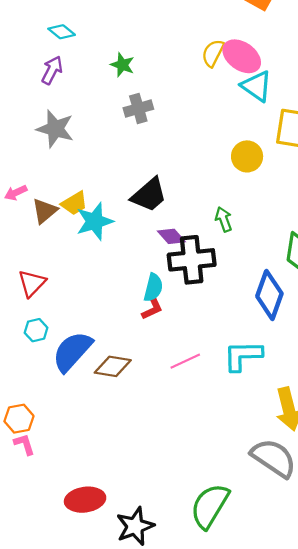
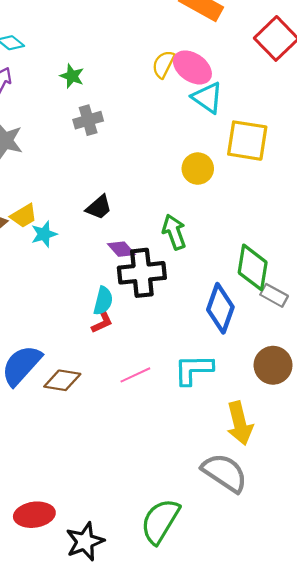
black trapezoid: (149, 195) -> (99, 207), size x0.7
green arrow: (224, 219) -> (174, 232), size x1.4
cyan star: (95, 221) -> (44, 234), size x0.7

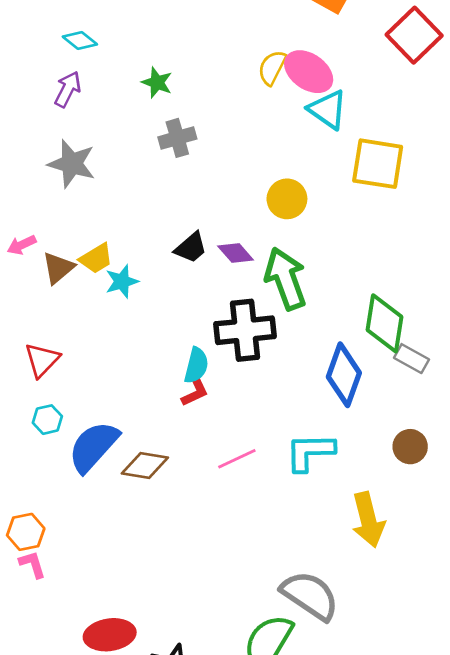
yellow circle: (198, 169) -> (287, 199), moved
green arrow: (174, 232) -> (286, 279), size x1.4
purple diamond: (121, 249) -> (236, 253), moved
brown circle: (273, 365) -> (410, 447), size x0.7
gray semicircle: (225, 473) -> (310, 595), moved

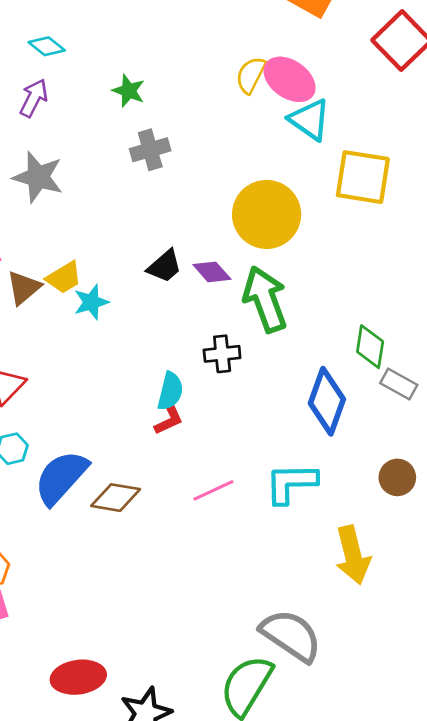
yellow circle: (287, 199) -> (267, 214), size x1.6
green diamond: (384, 323) -> (370, 347), size x0.7
black cross: (245, 330) -> (222, 354), size x0.6

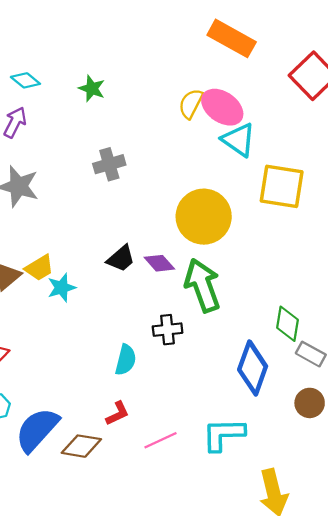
green star: (129, 91) -> (92, 89), moved
red L-shape: (169, 420) -> (117, 413), moved
brown circle: (397, 477) -> (310, 403), moved

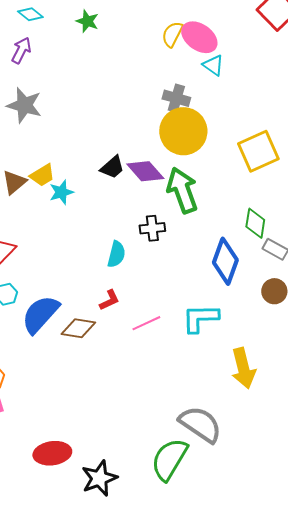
cyan triangle: (239, 140) -> (213, 65), size x0.7
gray cross: (109, 164) -> (176, 98), moved, turned 32
yellow square: (282, 186) -> (258, 151), moved, turned -33
purple diamond: (159, 263) -> (145, 171), size x1.4

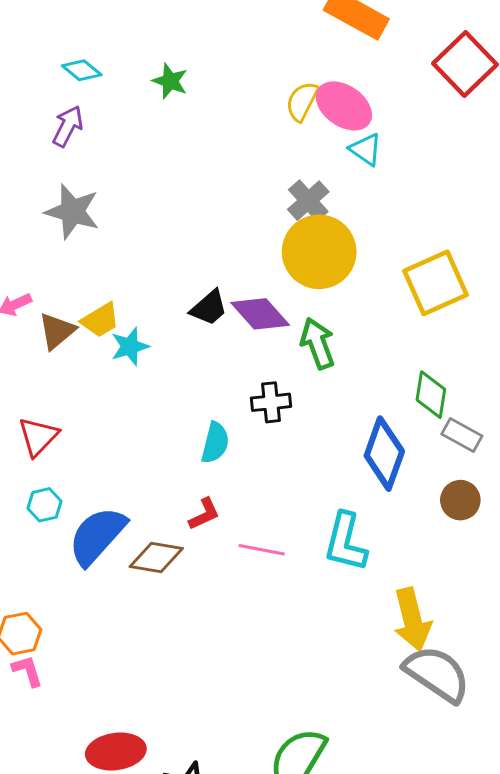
gray cross: (176, 98) -> (308, 201), turned 32
green arrow: (182, 190) -> (318, 343), size x0.7
cyan L-shape: (200, 318) -> (345, 542), turned -75
pink line: (146, 323) -> (262, 550), turned 36
gray semicircle: (200, 424) -> (437, 674), moved

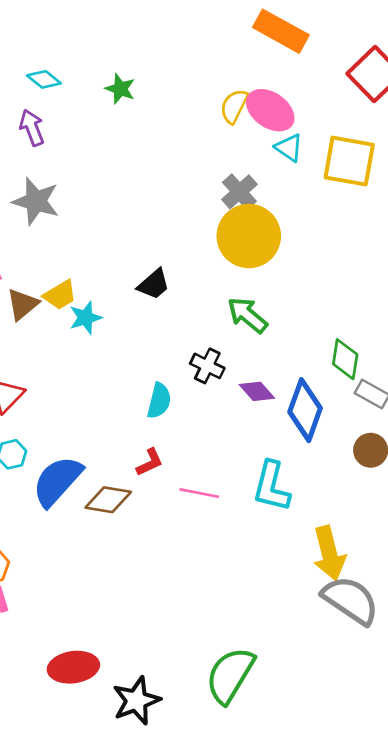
purple arrow: (68, 126) -> (32, 128), turned -48
yellow square: (436, 283) -> (349, 161), moved, turned 34
purple diamond: (260, 314) -> (257, 391), moved, size x0.7
green arrow: (318, 343) -> (247, 315), turned -30
black cross: (271, 402) -> (207, 366), turned 32

